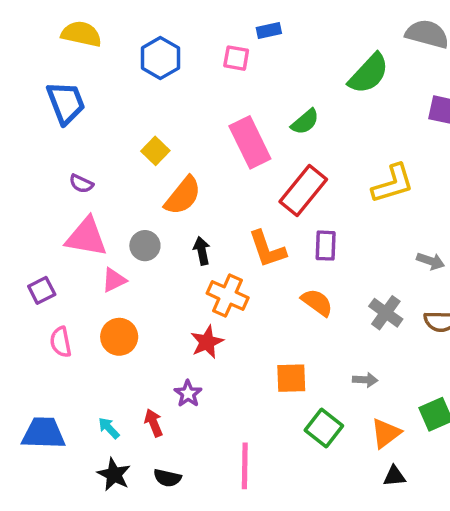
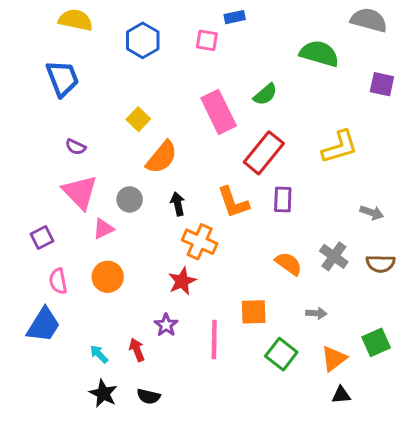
green semicircle: (369, 74) -> (319, 54), turned -117
pink triangle: (86, 237) -> (80, 192), turned 36
orange semicircle: (317, 302) -> (289, 264), moved
blue trapezoid: (43, 433) -> (43, 325), moved, turned 120
pink line: (245, 466) -> (214, 340), moved

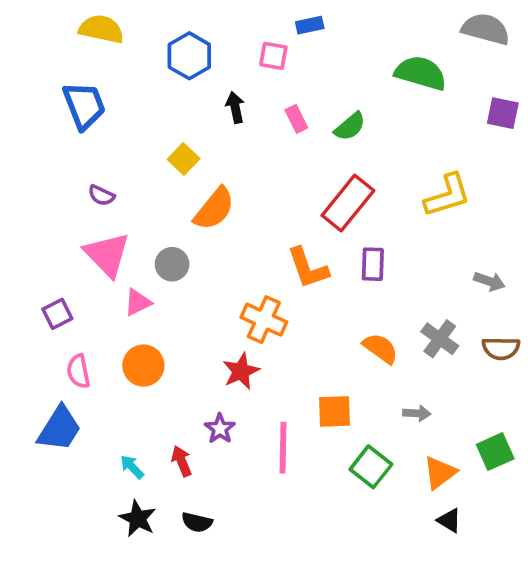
pink rectangle: (219, 112) -> (296, 119), moved, size x0.5
black arrow: (178, 204) -> (235, 107), moved
black triangle: (341, 395) -> (449, 520), turned 36

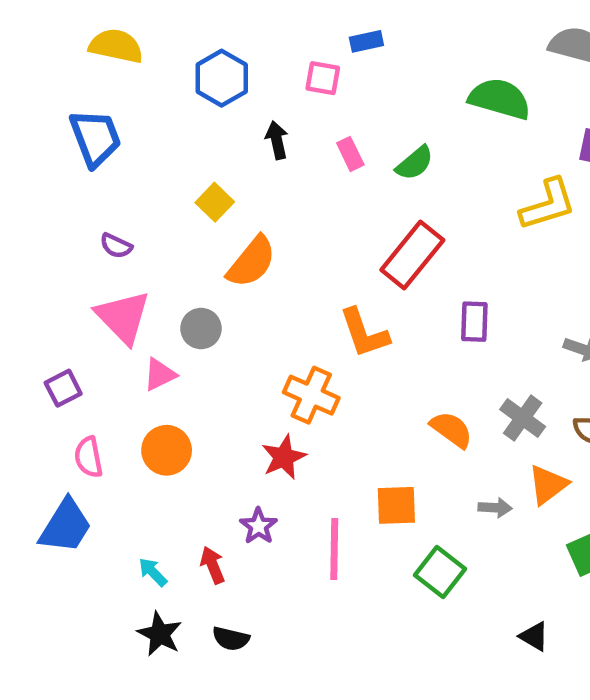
yellow L-shape: (447, 195) -> (548, 204), moved
purple rectangle: (373, 264) -> (474, 322), moved
orange triangle: (440, 473) -> (548, 485), moved

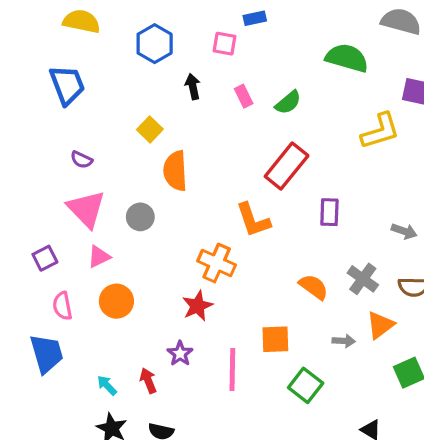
orange semicircle: (252, 262) -> (175, 171), turned 138
pink triangle: (160, 374) -> (99, 257), moved
blue trapezoid: (65, 526) -> (47, 354), turned -48

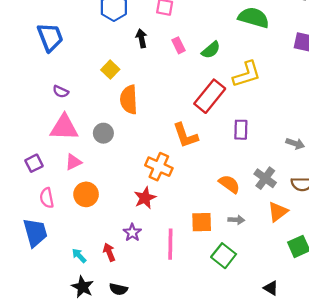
yellow L-shape: (380, 131) -> (247, 74), moved
pink triangle: (86, 209) -> (64, 127), turned -44
gray arrow: (344, 341) -> (236, 220), moved

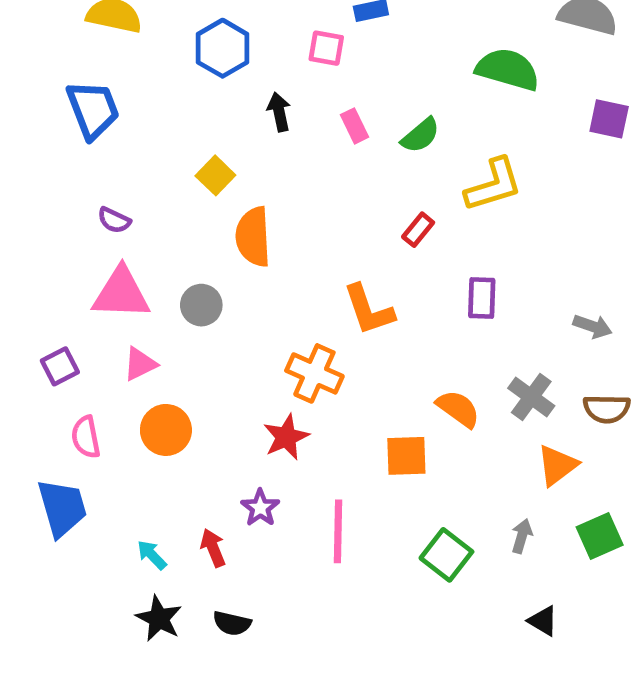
red rectangle: (210, 96) -> (418, 230), size x0.5
gray arrow: (236, 220) -> (522, 536), moved, turned -77
orange square: (202, 222) -> (406, 456), moved

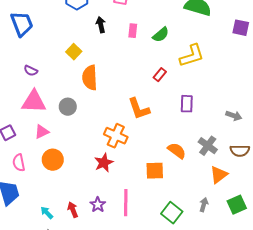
pink rectangle: (354, 126) -> (133, 31), turned 32
purple star: (260, 508) -> (98, 205), moved

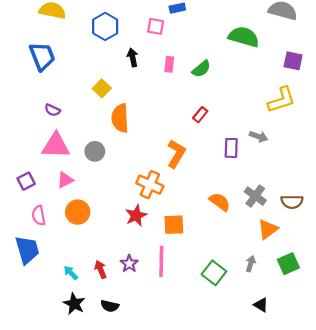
yellow L-shape: (192, 56) -> (282, 100), moved
orange L-shape: (139, 109) -> (176, 154), turned -130
gray arrow: (234, 116) -> (259, 136), moved
orange square: (155, 171) -> (174, 225), moved

